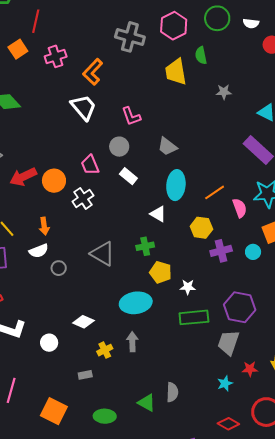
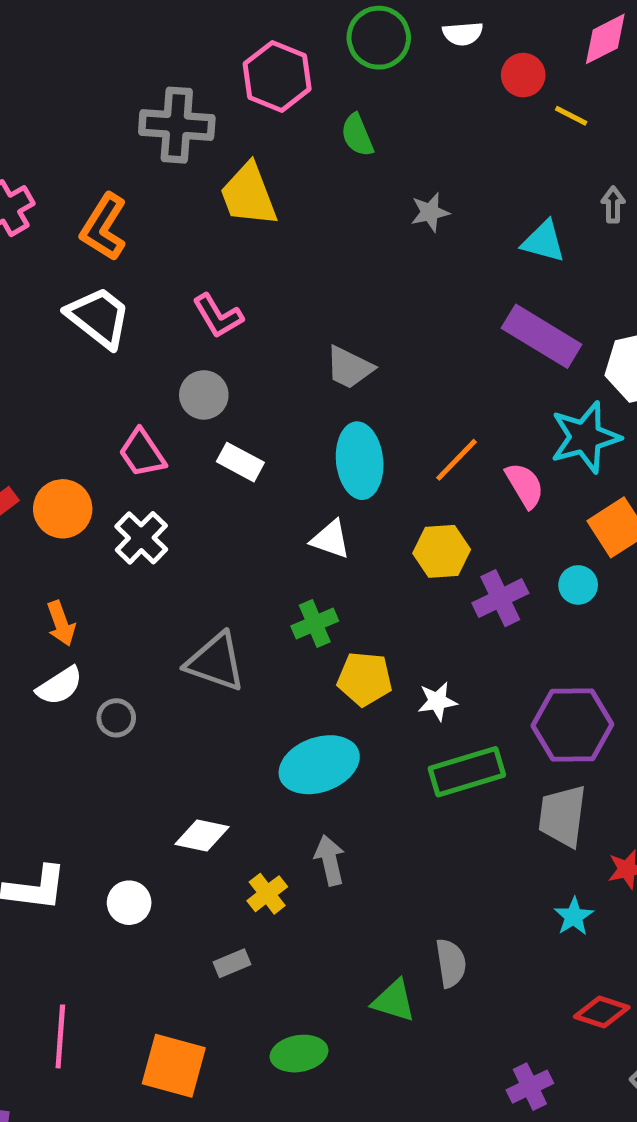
yellow trapezoid: (176, 72) -> (249, 195), moved
gray trapezoid: (167, 146) -> (349, 368), moved

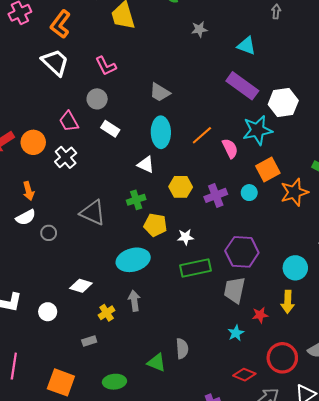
gray arrow: (613, 205) -> (276, 12), moved
yellow hexagon: (442, 551) -> (181, 187), moved

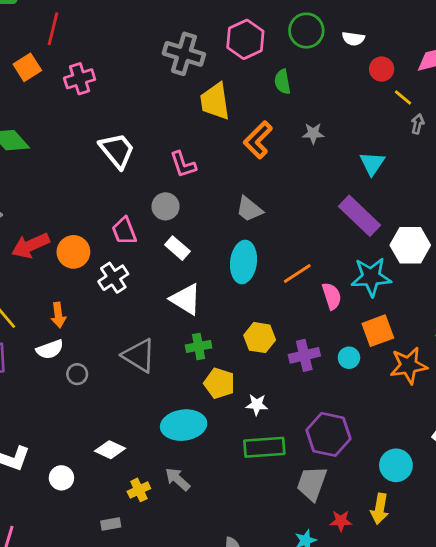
orange L-shape: (60, 24) -> (258, 140), moved
cyan triangle: (247, 46) -> (372, 164), turned 36
white triangle: (146, 165) -> (186, 299), moved, size x1.4
gray arrow: (134, 301) -> (178, 479), turned -48

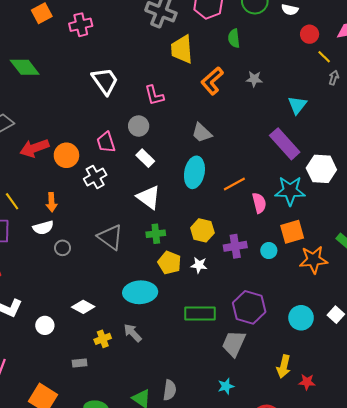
white star: (257, 405) -> (199, 265), moved
cyan circle: (396, 465) -> (301, 318), moved
red star: (341, 521) -> (307, 382), moved

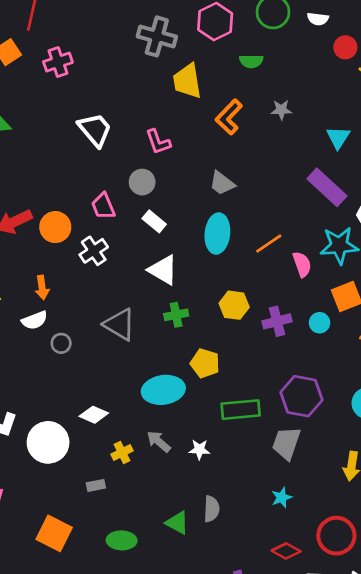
green semicircle: (234, 38) -> (251, 61), turned -78
yellow pentagon: (169, 263) -> (205, 363), moved
white star: (199, 265) -> (199, 450), moved
white circle: (45, 325) -> (48, 442), size x1.8

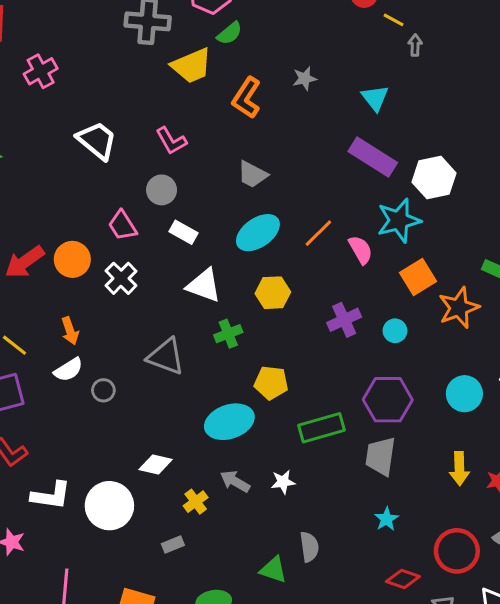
green semicircle: (251, 61) -> (230, 33), moved, turned -30
yellow trapezoid: (187, 81) -> (192, 66), turned -93
cyan ellipse: (217, 234) -> (258, 233), turned 60
yellow hexagon: (234, 305) -> (273, 293), moved
cyan circle: (320, 323) -> (395, 331), moved

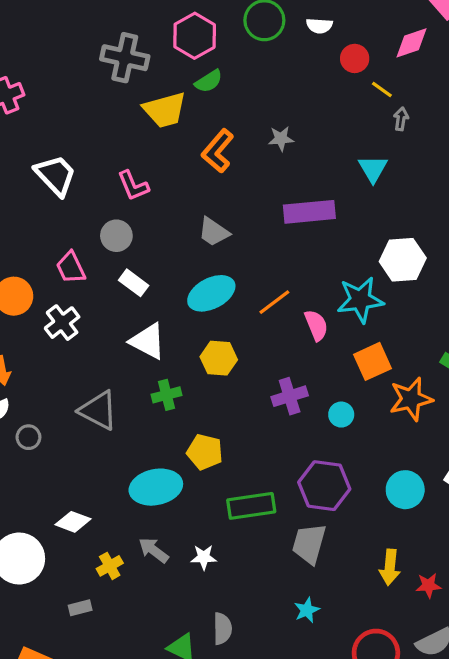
cyan triangle: (375, 98) -> (373, 169), moved
purple rectangle: (373, 157) -> (309, 212), moved, turned -45

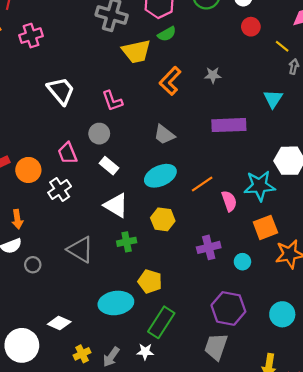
red circle: (355, 58) -> (251, 27), moved
green rectangle: (251, 506) -> (161, 322), moved, turned -52
gray arrow: (154, 550) -> (111, 357), moved, turned -96

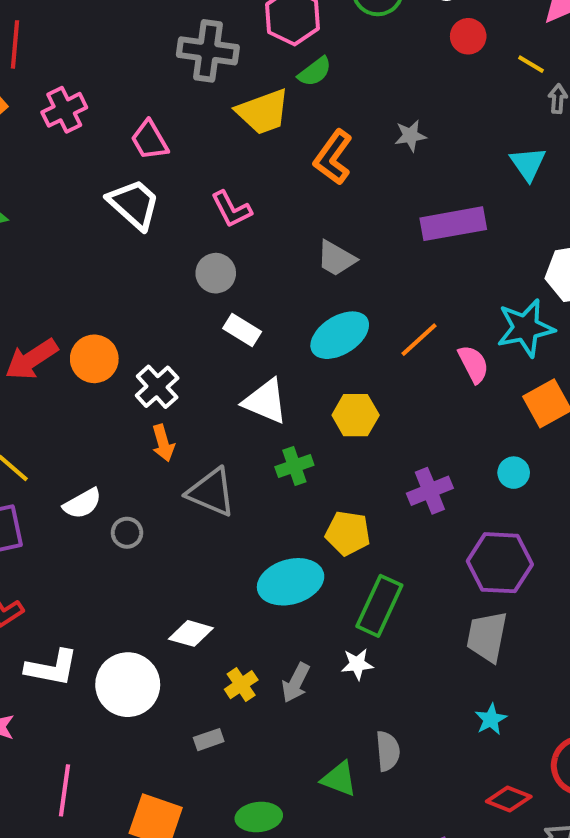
pink trapezoid: (67, 153) -> (149, 140), moved
orange arrow: (17, 219) -> (163, 443), moved
purple cross: (209, 247) -> (430, 491), moved

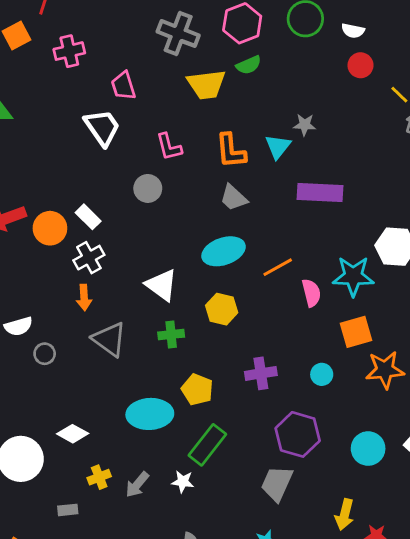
orange L-shape: (333, 157) -> (231, 151), moved, turned -54
cyan triangle: (528, 164) -> (278, 147), moved
white rectangle: (242, 330) -> (88, 217), moved

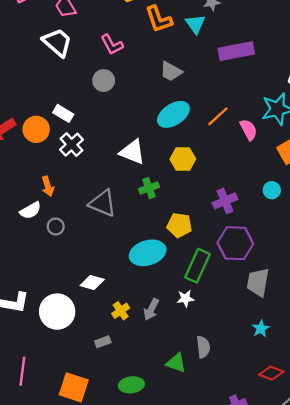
orange L-shape: (231, 151) -> (159, 19), moved
orange arrow: (84, 297) -> (48, 186), moved
purple hexagon: (298, 434) -> (235, 243), moved

